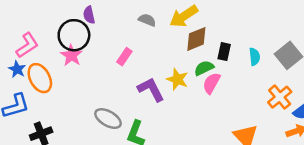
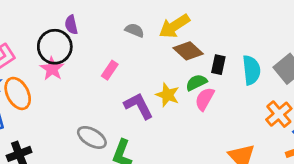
brown diamond: (196, 39) -> (188, 51), turned 64
cyan semicircle: (254, 57) -> (251, 70), size x1.5

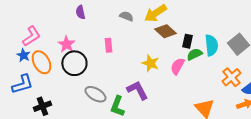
black circle: (55, 47) -> (74, 63), moved
pink rectangle: (110, 70) -> (108, 45), turned -40
green semicircle: (196, 82) -> (194, 54), moved
purple L-shape: (139, 106) -> (137, 90), moved

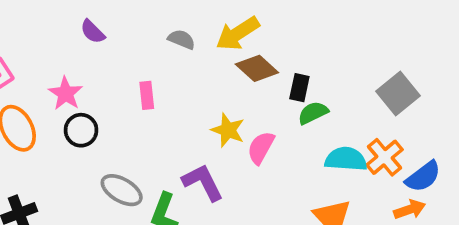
purple semicircle: (80, 12) -> (93, 32), turned -32
cyan semicircle: (211, 45) -> (346, 159), moved, turned -80
black circle: (74, 63) -> (81, 130), size x0.7
pink semicircle: (177, 66) -> (261, 148), moved

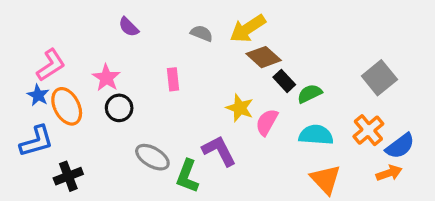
black rectangle: (299, 88) -> (284, 81), moved, turned -55
cyan semicircle: (346, 159) -> (316, 135), moved

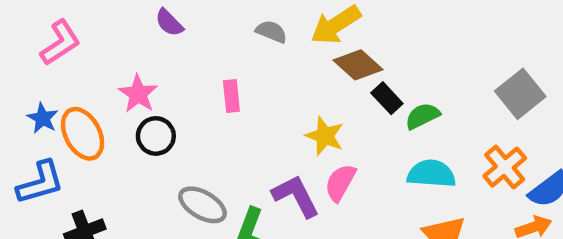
pink L-shape: (51, 65) -> (60, 43), moved
pink semicircle: (267, 122) -> (340, 183), moved

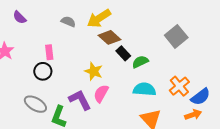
gray square: (520, 94) -> (176, 36), moved
black circle: (156, 136) -> (43, 71), moved

